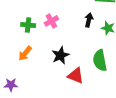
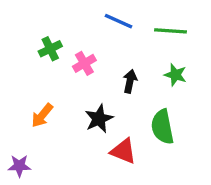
black arrow: (89, 20) -> (130, 81), moved
green cross: (28, 25) -> (50, 49), moved, turned -32

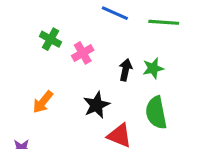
green cross: (50, 49) -> (51, 39), turned -35
green star: (175, 75) -> (153, 68), moved, turned -30

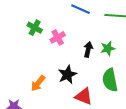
orange arrow: (43, 102) -> (38, 83), moved

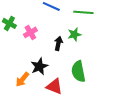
green star: (108, 48) -> (74, 34), moved
orange arrow: (38, 83) -> (22, 79), moved

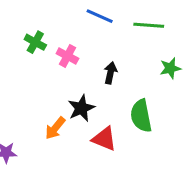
pink cross: (30, 32) -> (67, 56), turned -32
green star: (74, 34) -> (170, 68), moved

